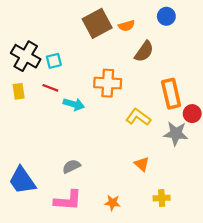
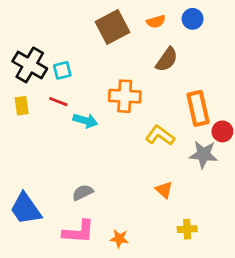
orange semicircle: (126, 26) -> (156, 22), moved
orange star: (112, 203) -> (119, 239), moved

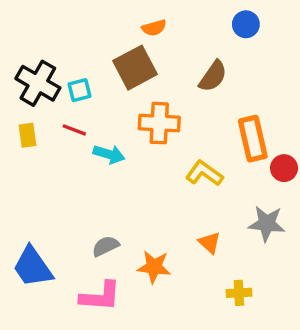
orange semicircle: (156, 22) -> (154, 28), moved
brown square: (113, 27) -> (135, 68), moved
gray star: (203, 154) -> (267, 224), moved
orange star: (119, 239) -> (154, 267), moved, size x1.4

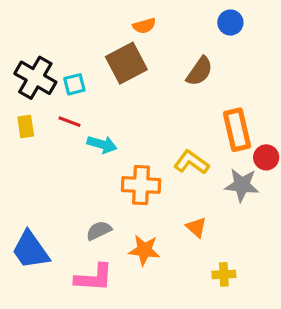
orange cross: (159, 123) -> (141, 185), moved
gray star: (267, 224) -> (242, 185), moved

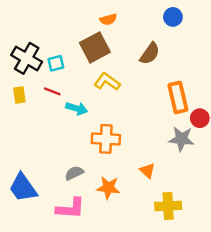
yellow L-shape: (191, 162) -> (107, 82), moved
yellow cross: (224, 274) -> (168, 206), size x1.5

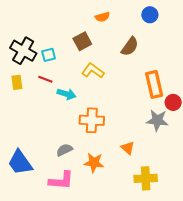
orange semicircle: (108, 19) -> (102, 17), moved
brown square: (95, 47) -> (82, 41), size x0.7

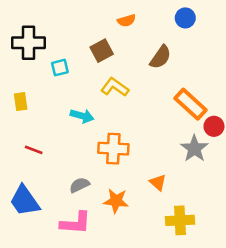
black cross: (23, 51) -> (29, 43), moved, turned -30
red line: (45, 79) -> (34, 150), moved
orange rectangle: (154, 84) -> (190, 104), turned -35
gray star: (157, 120) -> (194, 149), turned 30

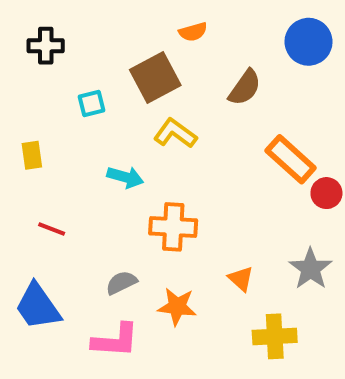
blue circle: (185, 18) -> (309, 42), moved, size x1.5
black cross: (29, 43) -> (46, 46), moved, size x0.7
brown square: (102, 51) -> (155, 78), size x1.4
gray star: (194, 149) -> (311, 269), moved

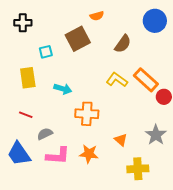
yellow L-shape: (175, 133) -> (117, 80), moved
yellow rectangle: (32, 155) -> (28, 78), moved, size x1.5
gray semicircle: (121, 283) -> (45, 134), moved
pink L-shape: (115, 340) -> (58, 156), moved

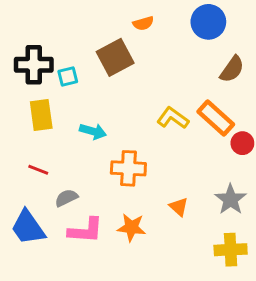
blue circle: (155, 21) -> (208, 22), moved
black cross: (23, 23) -> (34, 65), moved, size x1.4
brown semicircle: (123, 44) -> (232, 69), moved
yellow cross: (138, 169) -> (231, 250), moved

